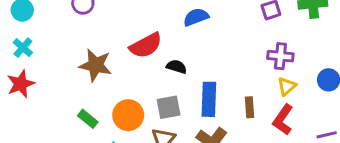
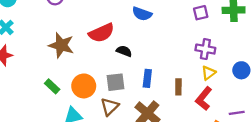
blue semicircle: (196, 17) -> (142, 14), turned -144
blue rectangle: (209, 99) -> (147, 78), size x0.7

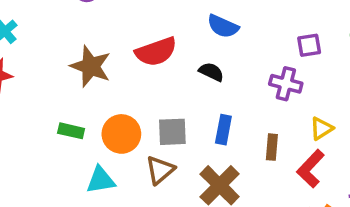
purple square: (201, 13) -> (309, 45), moved
purple cross: (205, 49) -> (286, 84), moved
black semicircle: (124, 51) -> (211, 72), moved
green rectangle: (52, 86) -> (71, 131), turned -35

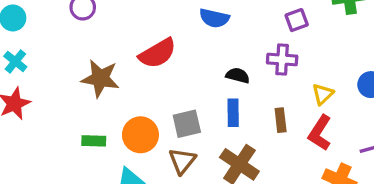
black semicircle: (211, 72) -> (238, 75), moved

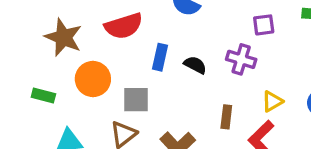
blue rectangle: (233, 113) -> (160, 57), moved
orange circle: (140, 135) -> (93, 79), moved

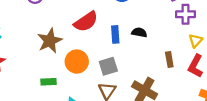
brown star: (63, 37) -> (50, 41), turned -30
purple cross: (241, 59) -> (186, 14), moved

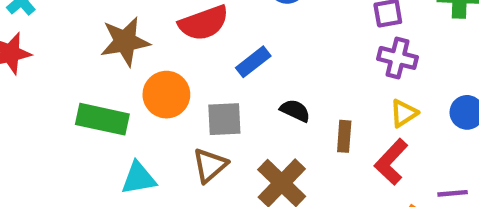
black semicircle: (139, 32) -> (295, 111), moved
blue rectangle: (115, 34) -> (253, 62), turned 42
green rectangle: (48, 82) -> (102, 119), size x1.6

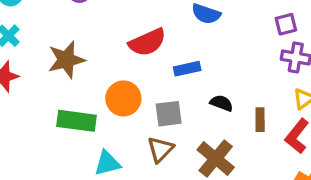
brown star: (125, 41) -> (66, 60), moved
blue rectangle: (253, 62) -> (187, 69), turned 30

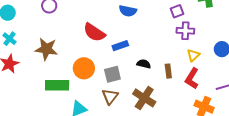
red semicircle: (147, 42) -> (94, 32), turned 65
brown star: (66, 60) -> (46, 49), turned 30

